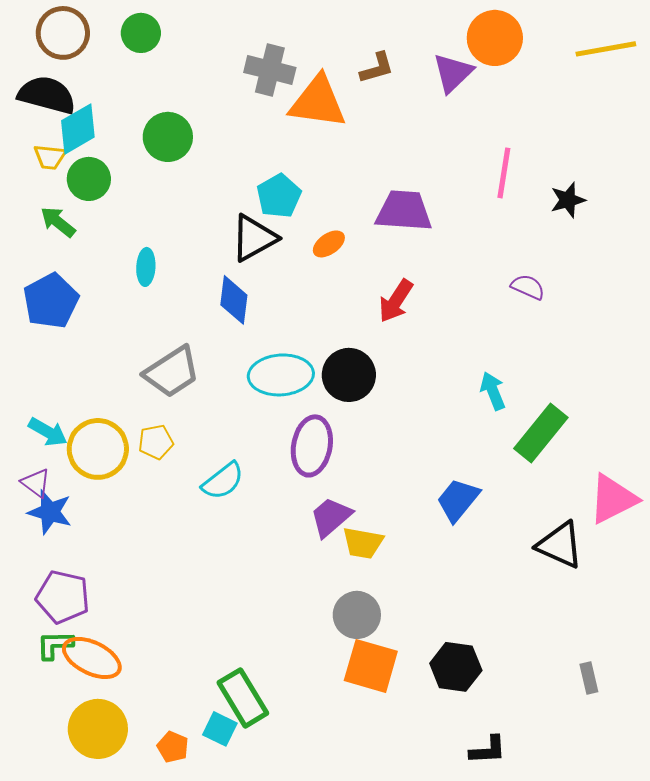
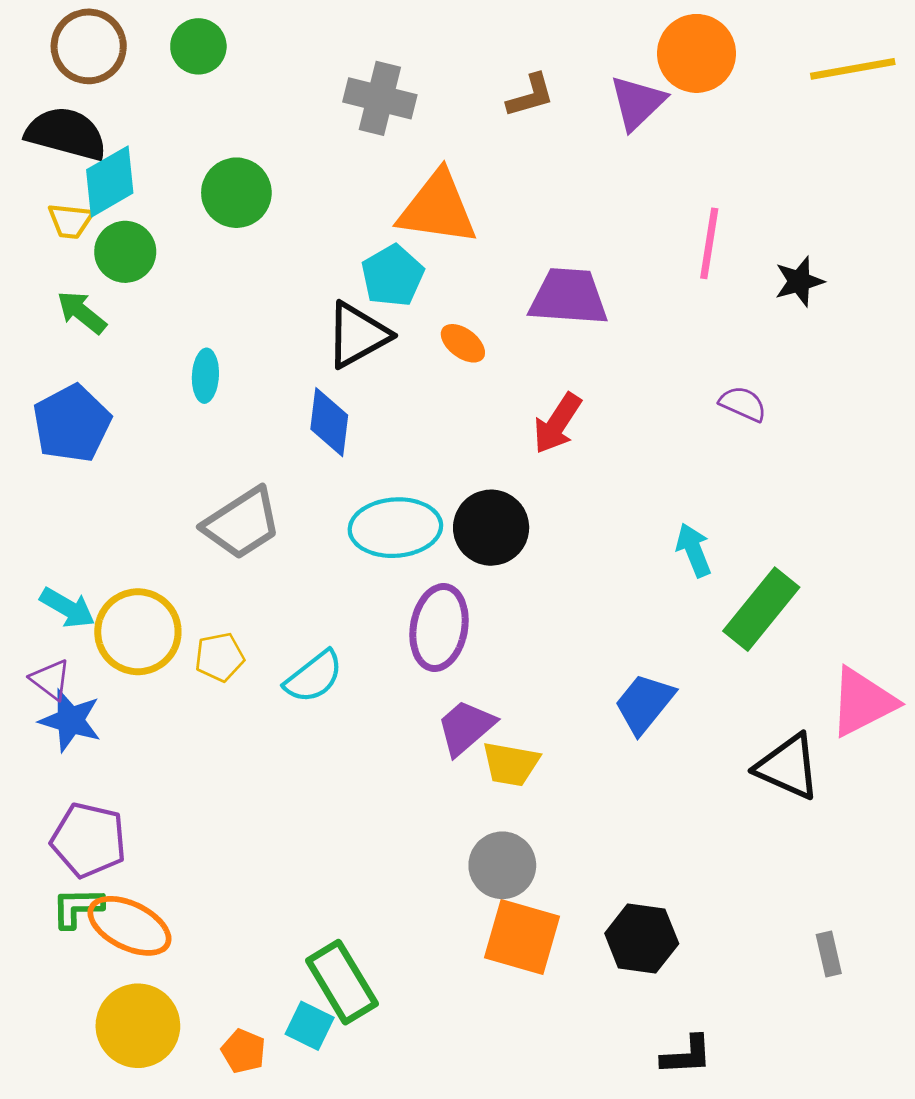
orange triangle: (318, 102) -> (438, 208), moved
orange ellipse: (329, 244) -> (463, 343), turned 72
yellow pentagon: (156, 442) -> (220, 657), moved

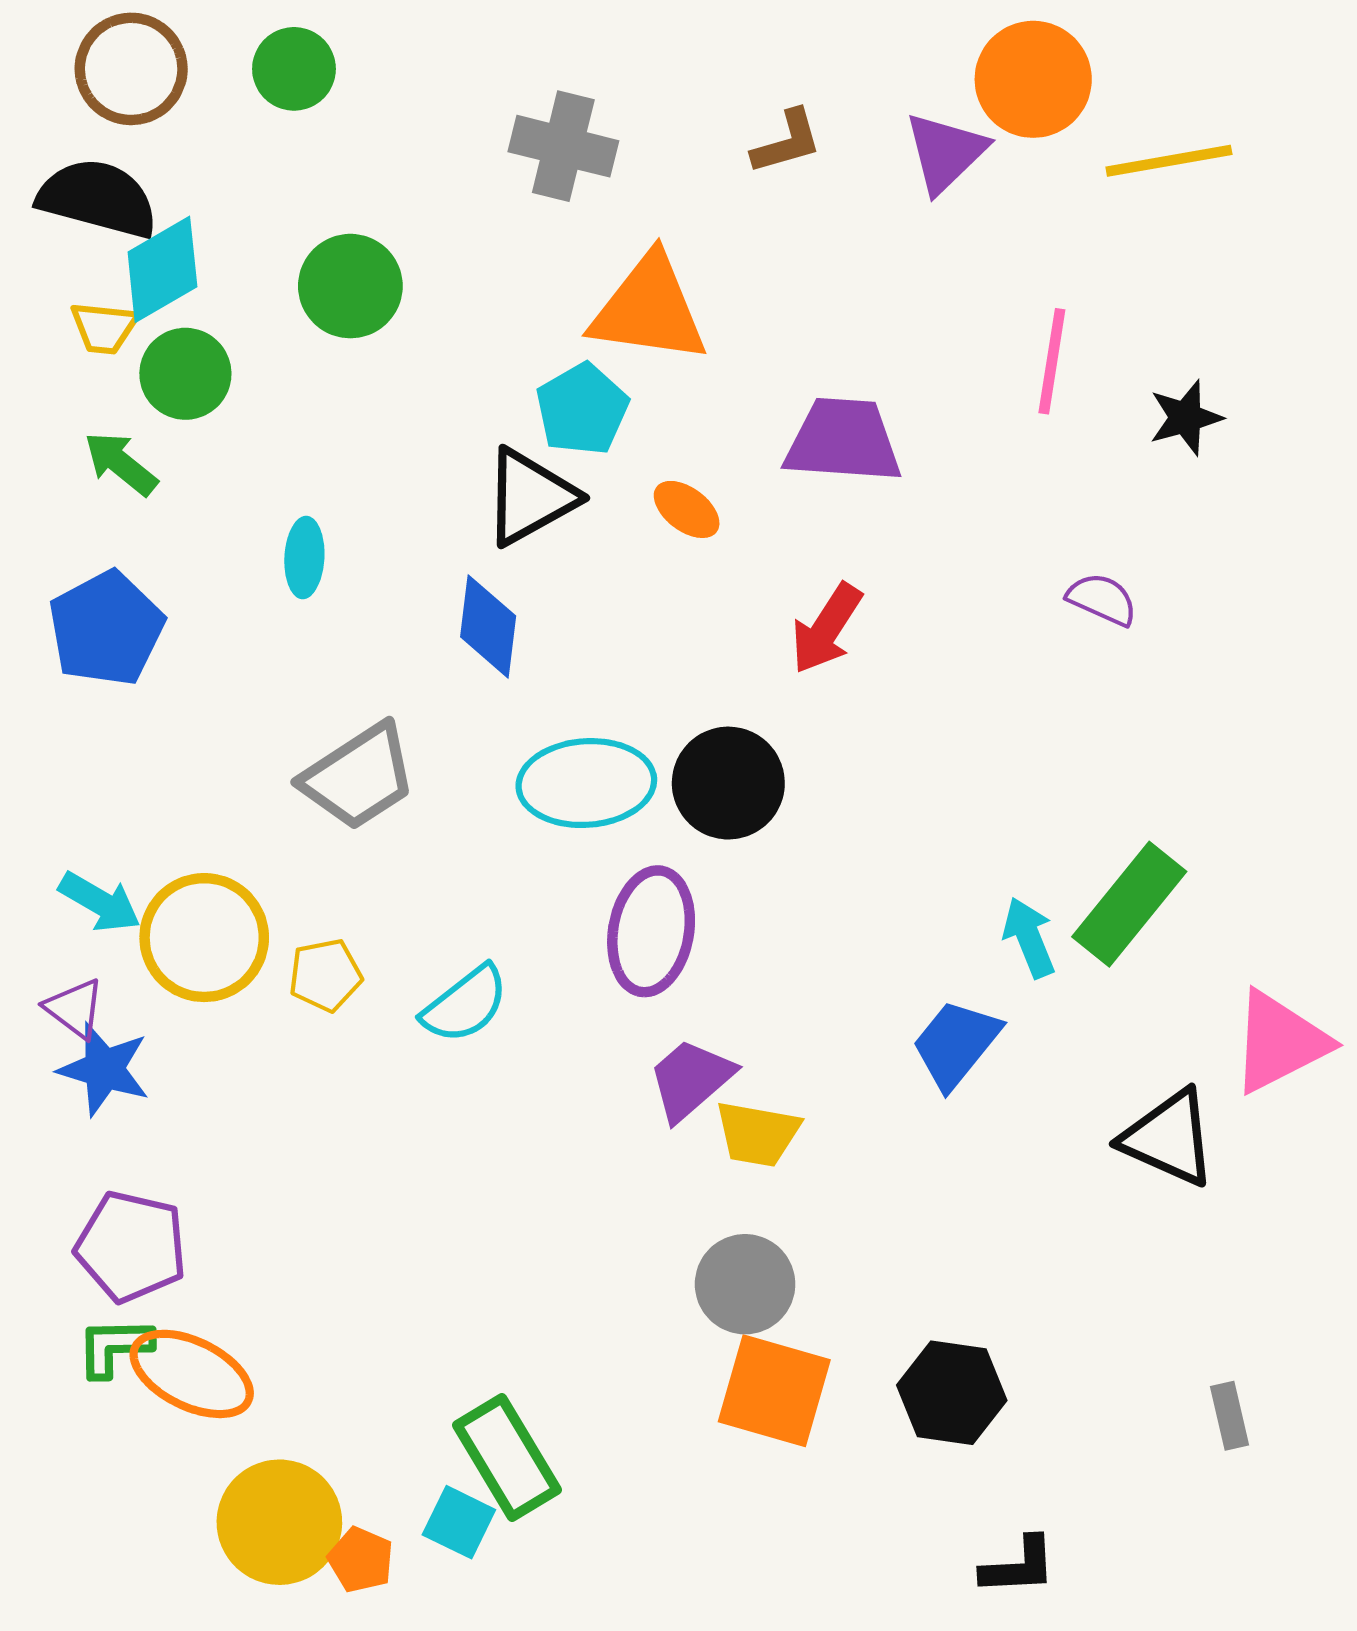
yellow line: (853, 69) -> (1169, 161), moved
cyan arrow: (694, 550) -> (1029, 938), moved
yellow circle: (138, 1026) -> (279, 1522), moved

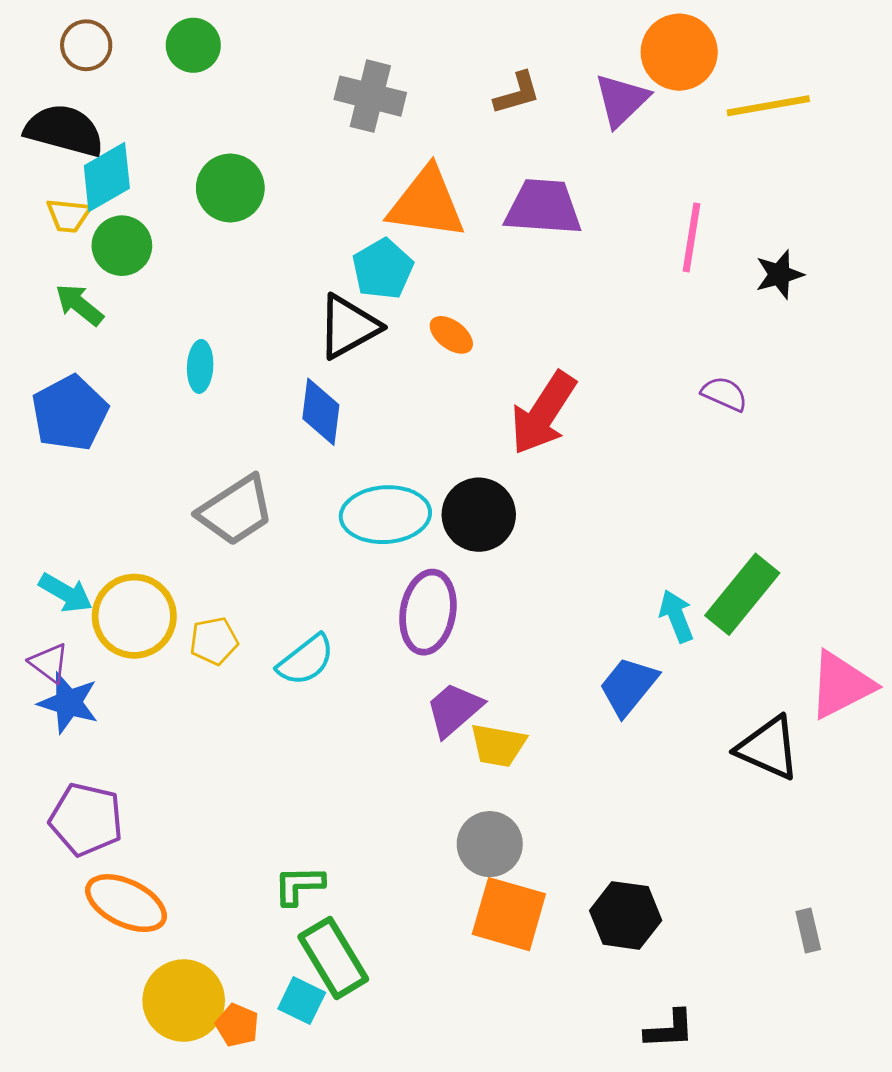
brown circle: (131, 69) -> (86, 45), size x0.7
purple trapezoid: (843, 441) -> (543, 207), moved
red arrow: (826, 629) -> (543, 413), size x1.4
green L-shape: (114, 1347) -> (299, 885), moved

